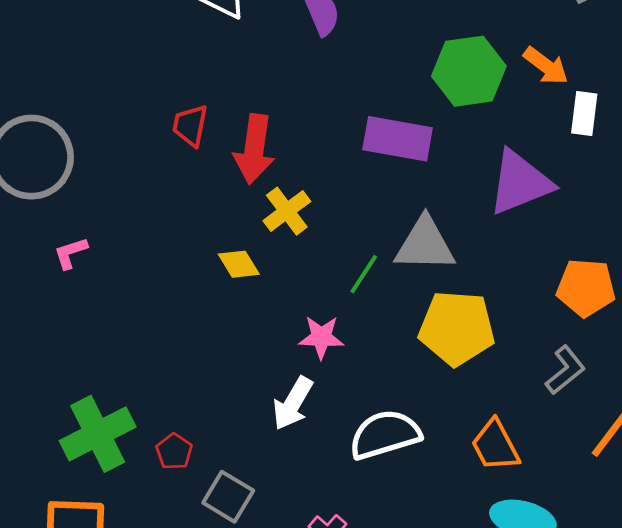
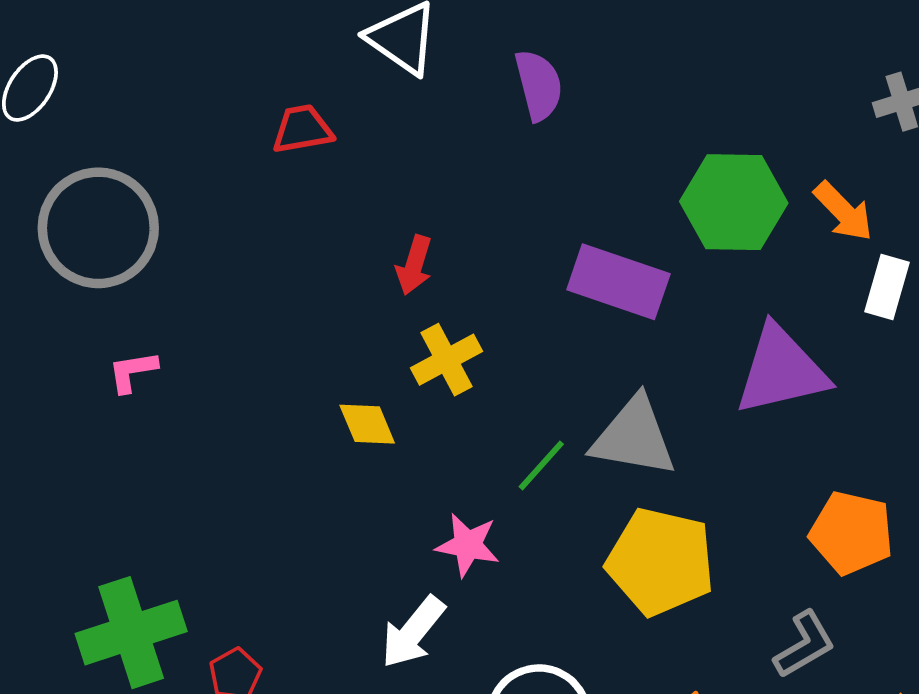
red trapezoid: (190, 126) -> (302, 129), moved, turned 60
red arrow: (254, 149) -> (414, 265), size x0.6

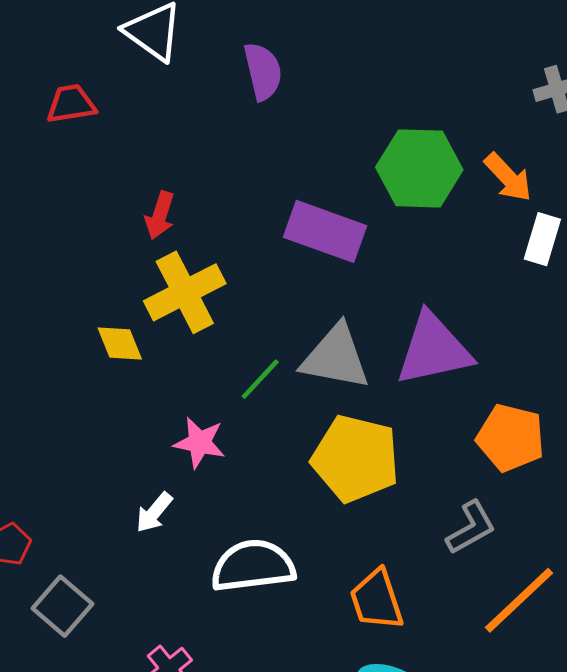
yellow cross: (446, 360) -> (185, 292), size x1.4
purple triangle: (781, 370) -> (434, 349), moved
white arrow: (413, 632) -> (154, 512), size x0.7

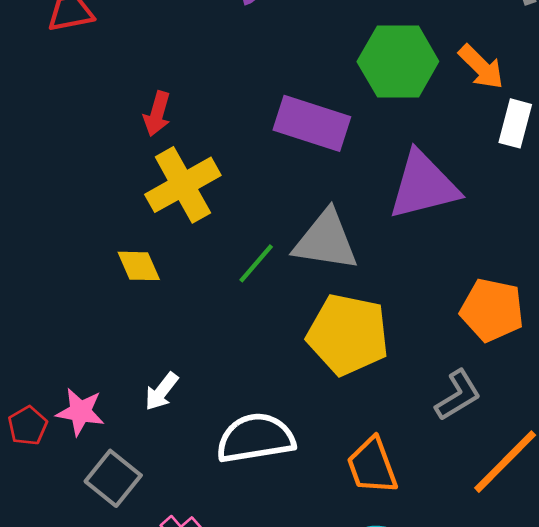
yellow diamond: (120, 343) -> (139, 266), moved
purple triangle: (434, 349) -> (423, 185), moved
pink star: (200, 443) -> (80, 412), moved
gray square: (62, 606) -> (113, 478), moved

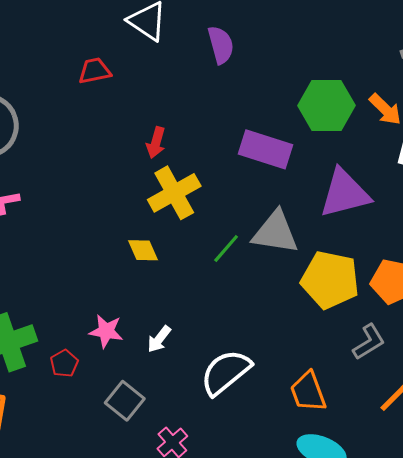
yellow pentagon: (348, 335) -> (330, 280), moved
pink star: (80, 412) -> (106, 331), moved
white semicircle: (256, 438) -> (226, 372), turned -30

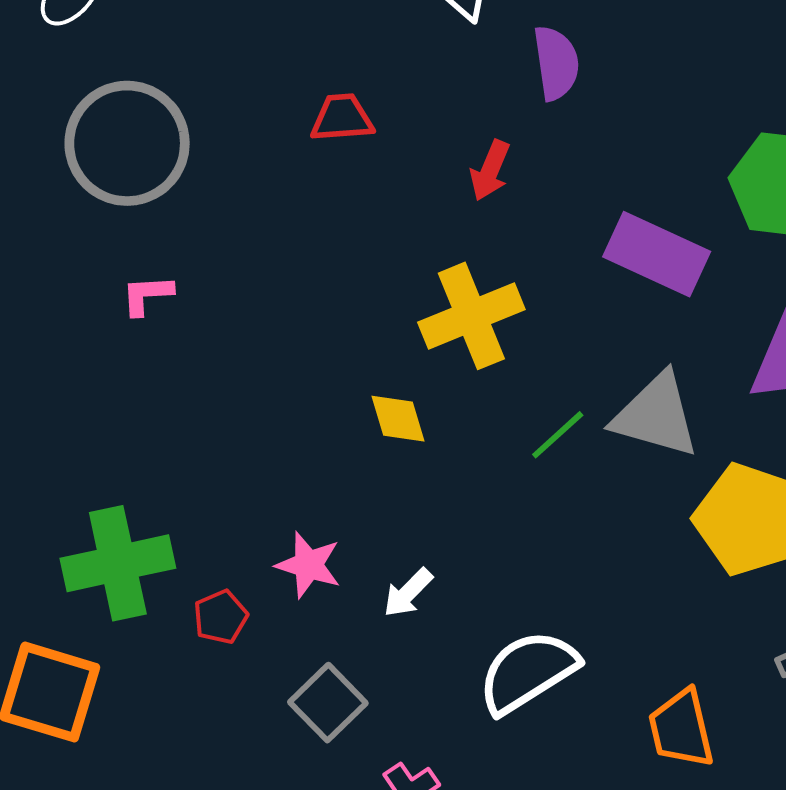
purple semicircle: (221, 45) -> (556, 63), moved
red trapezoid: (95, 71) -> (342, 118), moved
red arrow: (156, 143) -> (490, 170), moved

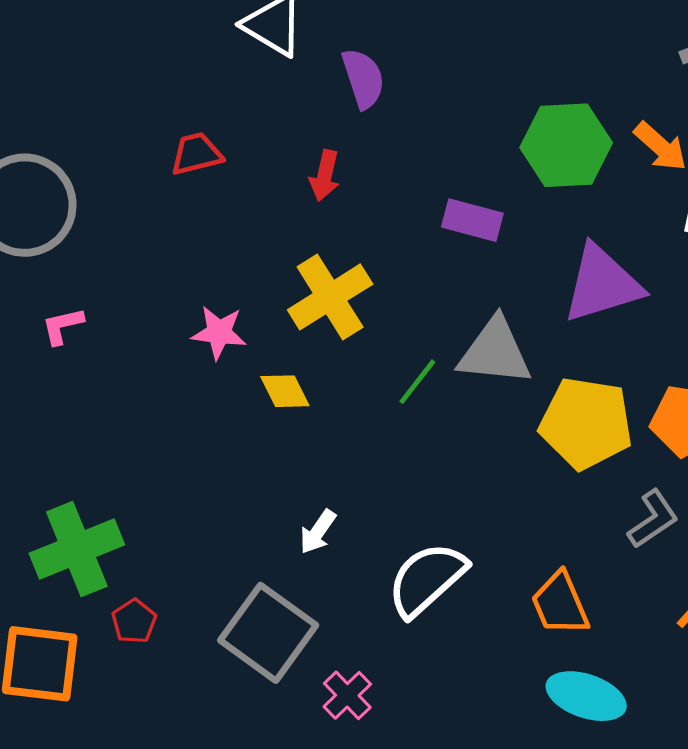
purple rectangle: (657, 254) -> (472, 220), size x0.7
pink star: (308, 565) -> (219, 333), moved
red pentagon: (221, 617) -> (134, 621), moved
gray square: (328, 703) -> (268, 633), size x1.5

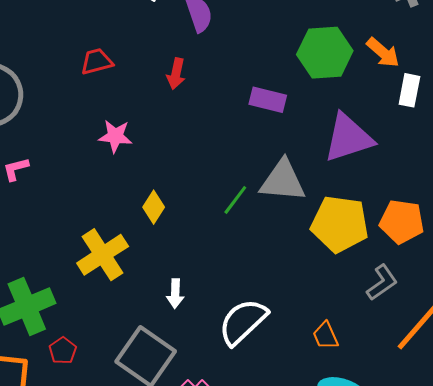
yellow cross: (330, 297) -> (103, 255), moved
pink star: (219, 333) -> (115, 136), moved
yellow diamond: (285, 391) -> (154, 207), turned 60
white arrow: (318, 532) -> (175, 294), turned -32
orange trapezoid: (560, 604) -> (325, 336), size x0.7

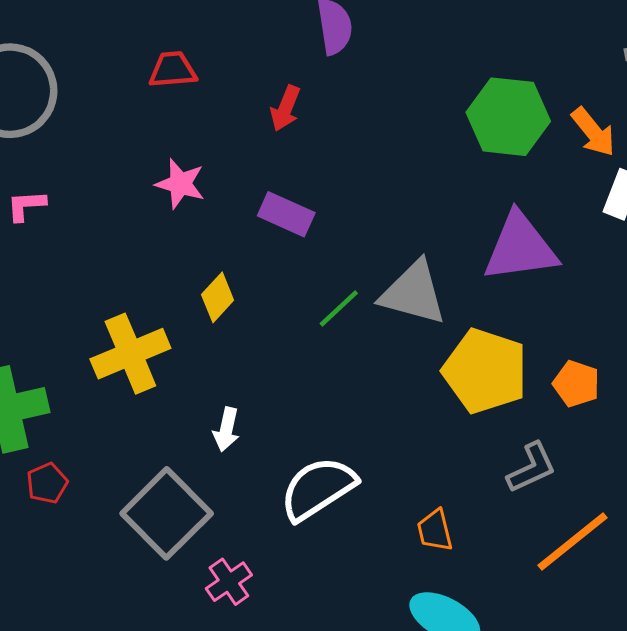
purple rectangle: (268, 100) -> (286, 214), moved
orange pentagon: (402, 222) -> (576, 384), size x0.7

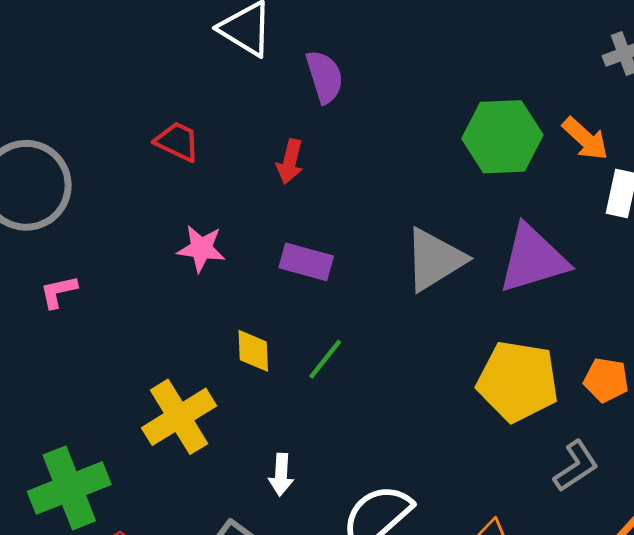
red trapezoid: (173, 70) -> (177, 142), turned 39
gray triangle: (413, 293) -> (434, 259), moved, turned -38
yellow diamond: (218, 297) -> (253, 351), turned -36
green line: (339, 308) -> (325, 359), moved

